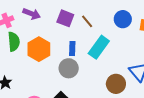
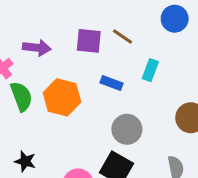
cyan rectangle: (99, 47) -> (150, 70), size x0.6
blue rectangle: (72, 49) -> (111, 83), turned -56
gray circle: (69, 68) -> (127, 129), moved

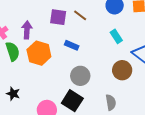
purple arrow: (37, 48) -> (27, 30), moved, turned -96
cyan rectangle: (150, 70) -> (116, 36), moved, turned -56

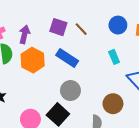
blue rectangle: (72, 45) -> (67, 58), size x1.5
brown circle: (122, 70) -> (113, 104), moved

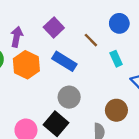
purple square: (58, 27) -> (54, 27), turned 30
brown line: (81, 29) -> (91, 40), moved

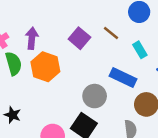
purple square: (54, 27) -> (79, 38), moved
blue rectangle: (64, 61) -> (123, 78), moved

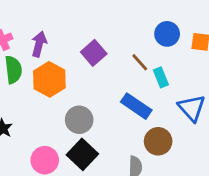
brown line: (111, 33) -> (140, 62), moved
gray circle: (95, 96) -> (79, 120), moved

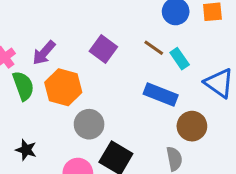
purple arrow: (39, 44) -> (44, 53), turned -140
gray circle: (79, 120) -> (89, 124), moved

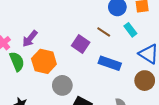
purple square: (103, 49) -> (81, 44), moved
cyan rectangle: (180, 59) -> (130, 30), moved
brown circle: (192, 126) -> (145, 81), moved

